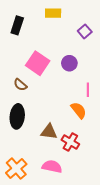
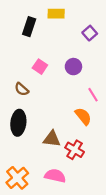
black rectangle: (17, 25) -> (29, 27), moved
pink square: (38, 63) -> (40, 67), size x0.6
pink line: (88, 90) -> (93, 95), turned -32

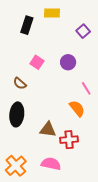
red cross: (75, 150) -> (69, 140), turned -36

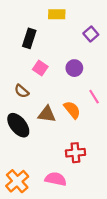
black rectangle: (27, 25) -> (29, 38), moved
orange semicircle: (77, 108) -> (72, 110), moved
black ellipse: (17, 114) -> (18, 125), turned -45
brown triangle: (48, 130) -> (47, 114), moved

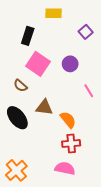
pink square: (40, 68) -> (38, 64), size x1.6
orange semicircle: (72, 110) -> (68, 120), moved
pink semicircle: (56, 179) -> (65, 168), moved

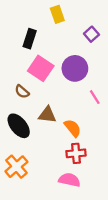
yellow rectangle: (54, 13) -> (57, 14), turned 70
purple circle: (70, 64) -> (75, 68), size x1.5
orange cross: (16, 170) -> (16, 167), moved

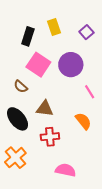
yellow rectangle: (57, 14) -> (54, 27), moved
orange semicircle: (73, 128) -> (83, 121), moved
red cross: (76, 153) -> (50, 137), moved

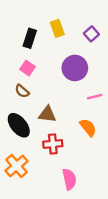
pink square: (38, 65) -> (28, 68), moved, size x0.6
pink line: (90, 92) -> (95, 97), turned -72
pink semicircle: (66, 170) -> (69, 179), turned 66

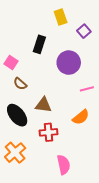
yellow rectangle: (57, 28) -> (61, 17), moved
black rectangle: (30, 38) -> (39, 44), moved
pink square: (28, 68) -> (11, 63), moved
orange semicircle: (88, 127) -> (81, 117), turned 90

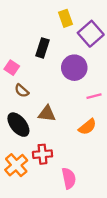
purple square: (84, 31) -> (91, 34), size x1.6
red cross: (48, 132) -> (42, 154), moved

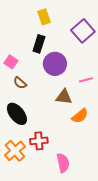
yellow rectangle: (65, 18) -> (44, 17), moved
purple circle: (74, 68) -> (55, 64), moved
pink line: (94, 96) -> (86, 80), moved
brown triangle: (47, 114) -> (64, 97), moved

